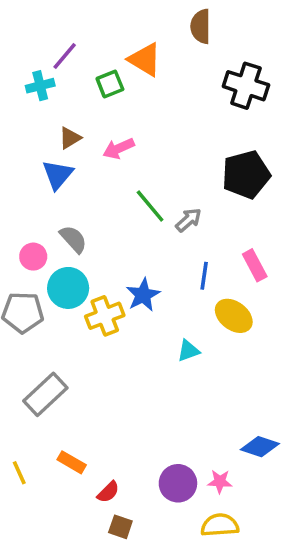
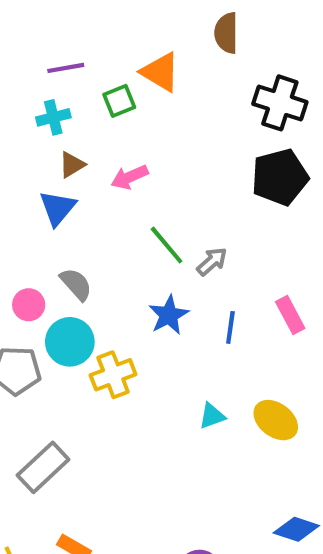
purple line: (65, 56) -> (66, 68), turned 40
cyan cross: (40, 86) -> (53, 117), moved
black pentagon: (246, 175) -> (280, 177), moved
blue star: (143, 295) -> (169, 315), moved
yellow ellipse: (234, 316) -> (276, 420), moved

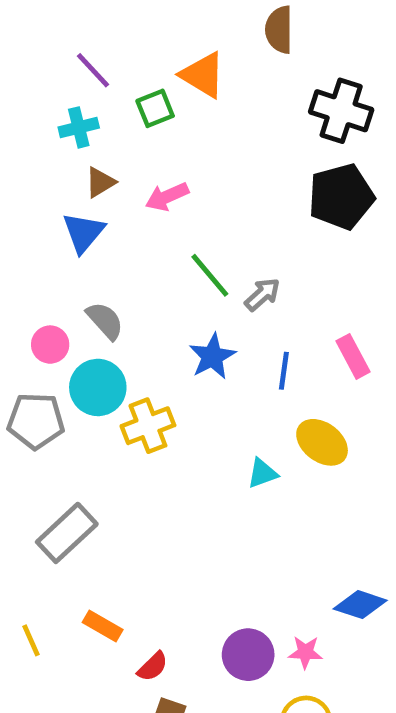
purple line: (66, 68) -> (93, 70), turned 57
yellow ellipse: (276, 420) -> (322, 442), moved

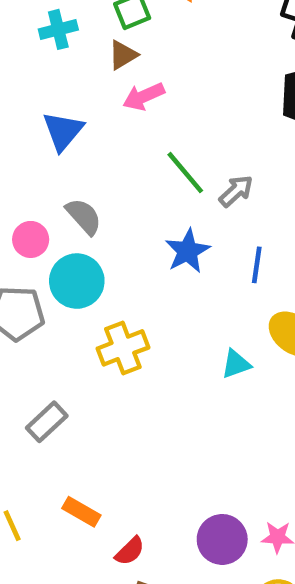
brown triangle: (100, 182) -> (123, 55), moved
yellow cross: (148, 426) -> (123, 348), moved
gray rectangle: (67, 533) -> (47, 422), size x0.7

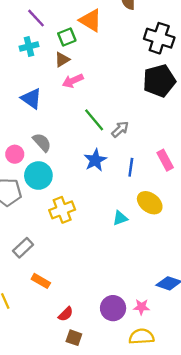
blue triangle: (63, 131) -> (31, 99), turned -35
orange rectangle: (81, 512) -> (41, 281), moved

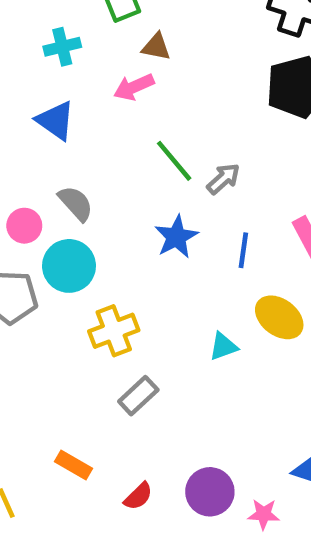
cyan cross: (29, 46) -> (62, 47), moved
brown triangle: (62, 59) -> (156, 47), moved, turned 42
gray rectangle: (23, 248) -> (138, 396), moved
purple circle: (113, 308) -> (210, 492), moved
red semicircle: (66, 314) -> (138, 496), moved

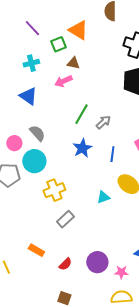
green line: (174, 161) -> (81, 114), turned 70

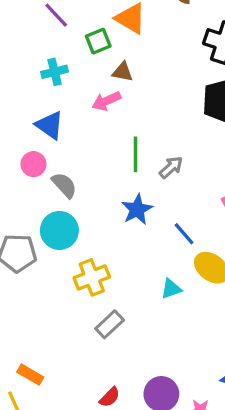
green line: (81, 114) -> (135, 154), turned -30
pink circle: (14, 143) -> (33, 164), moved
blue line: (112, 154) -> (184, 234), moved, turned -49
orange rectangle: (36, 250) -> (30, 375), moved

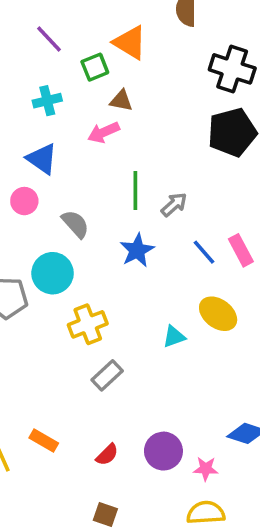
gray semicircle: (64, 185) -> (75, 224), moved
blue line: (184, 234) -> (204, 252), moved
orange rectangle: (30, 375) -> (44, 441), moved

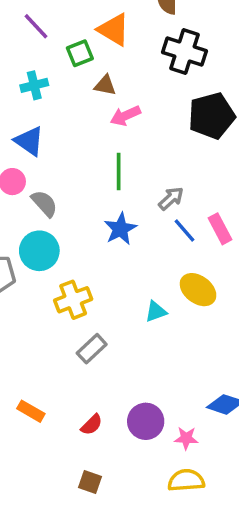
black cross: (232, 69) -> (184, 52), moved
pink arrow: (104, 132) -> (125, 116), moved
gray arrow: (174, 205) -> (171, 198), moved
gray semicircle: (75, 224) -> (44, 204), moved

